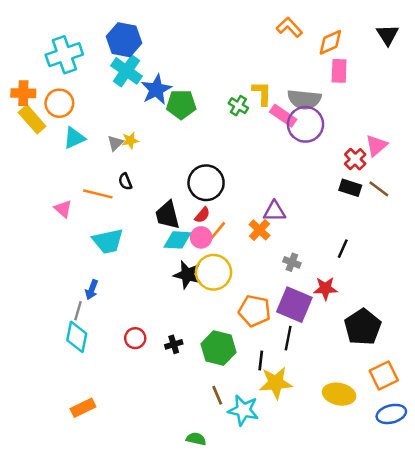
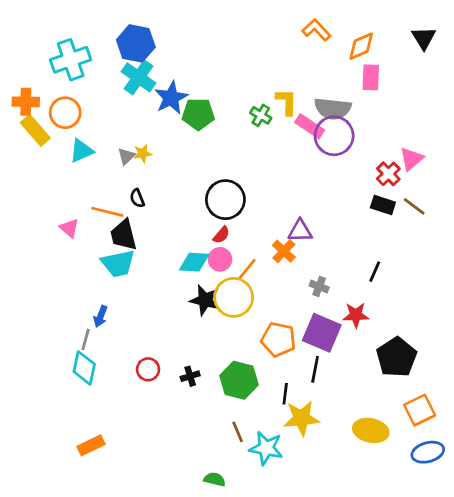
black trapezoid: (168, 215) -> (124, 235), moved
orange line: (217, 231) -> (247, 269), moved

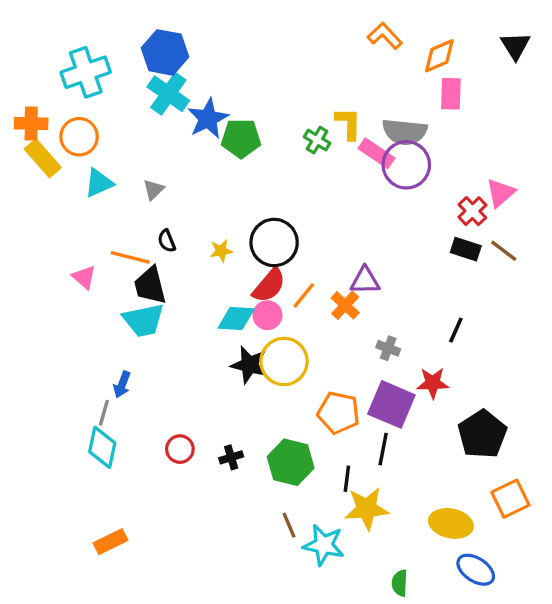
yellow star: (143, 153) -> (221, 251), moved
red semicircle: (221, 235) -> (269, 285), size x1.6
orange line: (247, 269) -> (304, 295), moved
blue ellipse: (428, 452) -> (476, 570), moved, turned 48
green semicircle: (215, 479) -> (400, 583), moved, turned -100

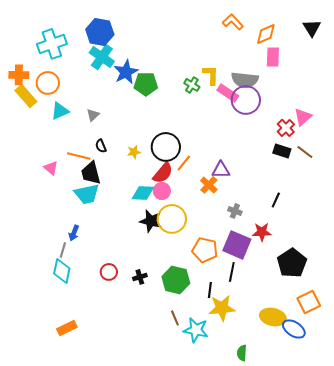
orange line: (304, 295) -> (184, 163), moved
blue ellipse: (476, 570) -> (294, 329), moved

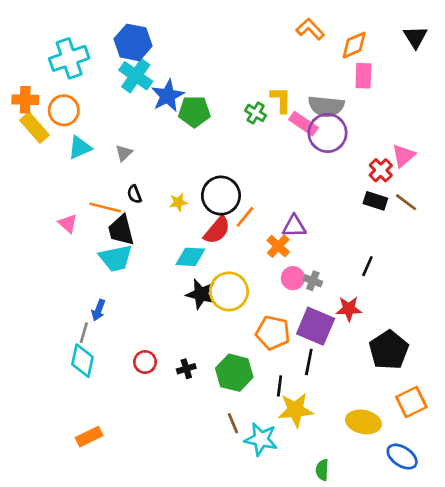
pink circle: (162, 191) -> (293, 278), moved
blue ellipse: (294, 329) -> (402, 457), moved

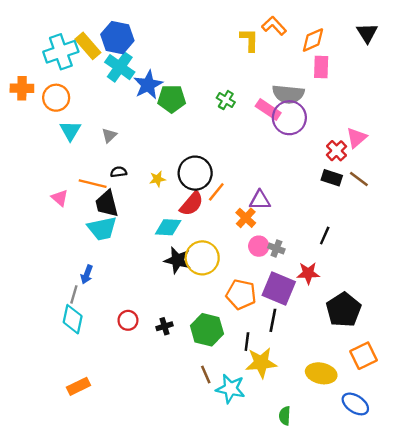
yellow L-shape: (281, 100) -> (249, 40), moved
yellow rectangle: (35, 128) -> (88, 46), moved
cyan triangle: (80, 148) -> (70, 131), turned -35
black semicircle: (134, 194) -> (119, 172), turned 105

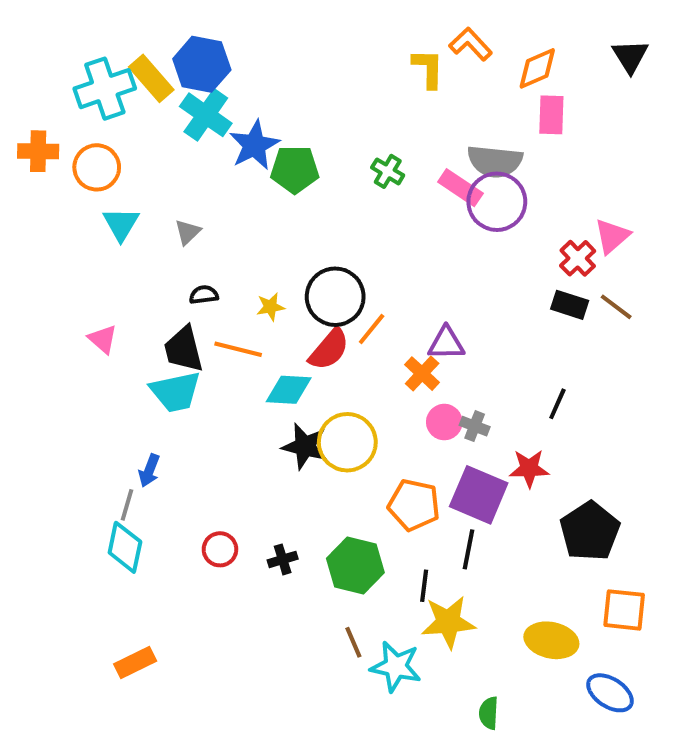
orange line: (93, 184) -> (238, 349), moved
orange square: (364, 356) -> (624, 610), turned 32

